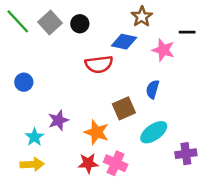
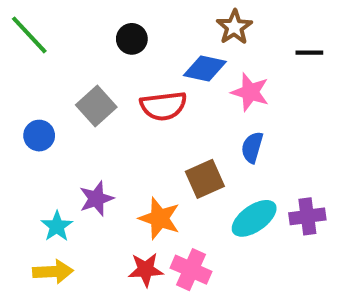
gray square: (50, 23) -> (96, 106), moved
pink star: (163, 50) -> (250, 92), moved
purple cross: (186, 154) -> (307, 216), moved

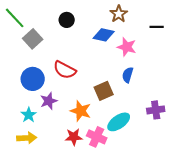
gray square: (96, 106) -> (33, 39), moved
red semicircle: (163, 106) -> (65, 70), moved, turned 35
blue circle: (39, 136) -> (33, 79), moved, size x1.5
cyan ellipse: (254, 218) -> (119, 122), moved

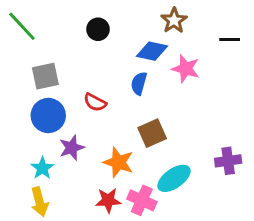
gray square: (33, 39) -> (45, 76), moved, turned 30
red semicircle: (65, 70) -> (95, 102), size x0.7
blue semicircle: (128, 75) -> (139, 83), moved
yellow arrow: (27, 138) -> (39, 202), turned 78

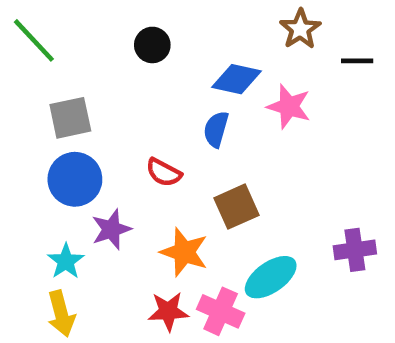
brown star: (174, 20) -> (300, 29), moved
red semicircle: (95, 102) -> (164, 172), moved

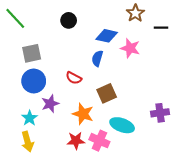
cyan ellipse: (271, 277) -> (122, 125), turned 55

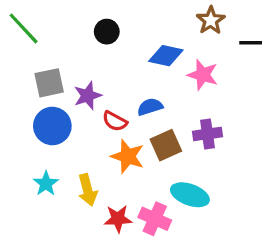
blue semicircle: (97, 58) -> (150, 107), moved, turned 56
purple star: (50, 104) -> (88, 96), moved
purple cross: (160, 113) -> (208, 134), moved
orange star: (83, 114) -> (128, 156), moved
yellow arrow: (28, 142) -> (88, 190), moved

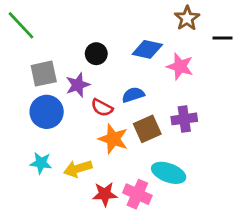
black circle: (107, 32) -> (96, 54), moved
cyan star: (46, 184) -> (41, 163), turned -30
yellow arrow: (88, 190) -> (78, 169), turned 88

